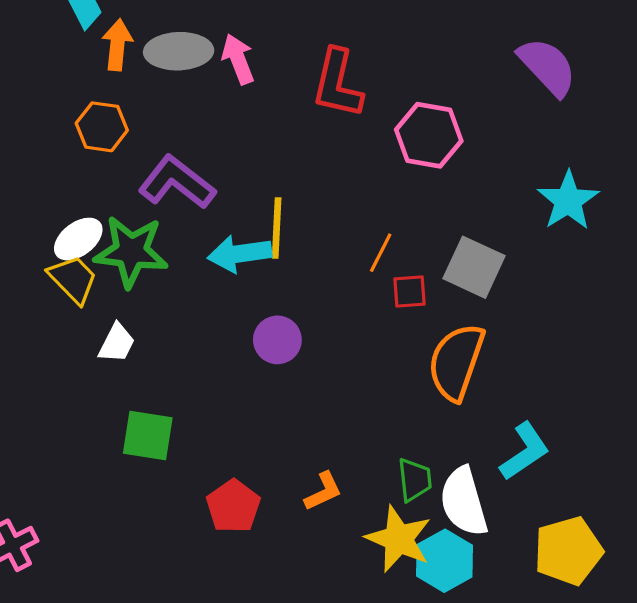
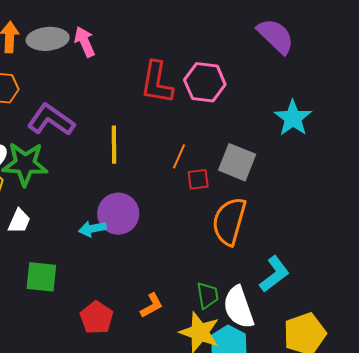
red L-shape: (337, 84) -> (157, 82), moved
cyan arrow: (240, 254) -> (92, 229), moved, size x0.7
purple circle: (277, 340) -> (118, 214), size x1.4

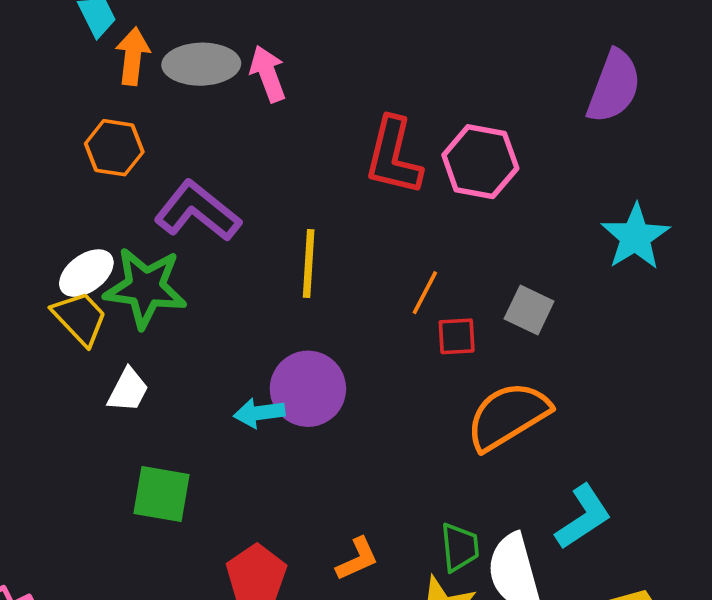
purple semicircle: (276, 36) -> (614, 86), turned 63
gray square: (237, 162) -> (529, 310), size x0.7
orange semicircle: (229, 221) -> (508, 416), turned 39

